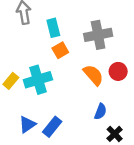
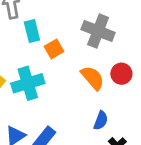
cyan rectangle: (53, 28) -> (32, 31), moved
gray cross: (98, 35) -> (98, 31), turned 32

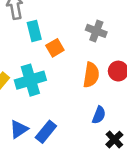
gray cross: (98, 31) -> (96, 31), size x0.7
orange semicircle: (93, 78) -> (91, 75), turned 50

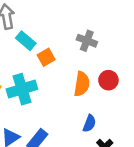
cyan rectangle: (34, 31) -> (26, 41), turned -36

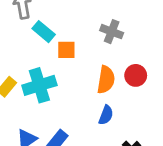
orange square: (46, 57) -> (66, 50), turned 30
blue semicircle: (89, 123) -> (106, 115), moved

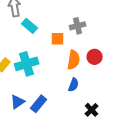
gray cross: (112, 32) -> (78, 26), turned -35
orange square: (66, 50) -> (58, 39), moved

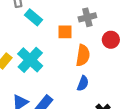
red circle: (95, 57) -> (111, 40), moved
cyan cross: (27, 64) -> (30, 60), turned -30

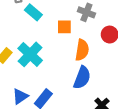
gray cross: (87, 17) -> (86, 12), turned 35
blue semicircle: (83, 83) -> (82, 78), size x1.5

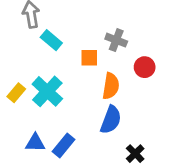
blue triangle: (20, 96) -> (35, 143), turned 35

